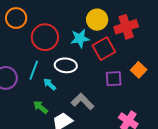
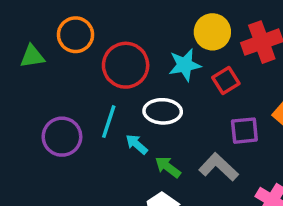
red square: (104, 49) -> (226, 80), size x0.7
gray L-shape: (83, 101) -> (219, 167), moved
green arrow: (40, 107) -> (168, 167), moved

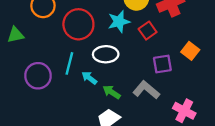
green triangle: (32, 56) -> (16, 35), moved

